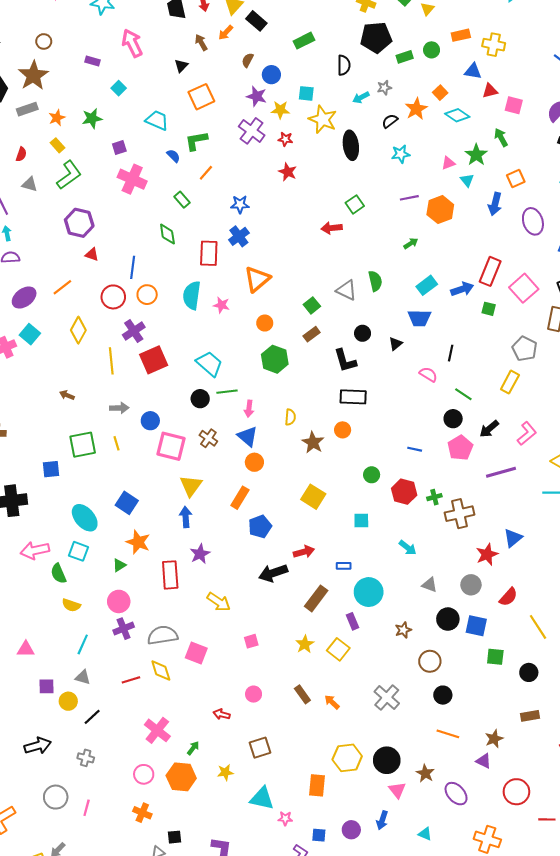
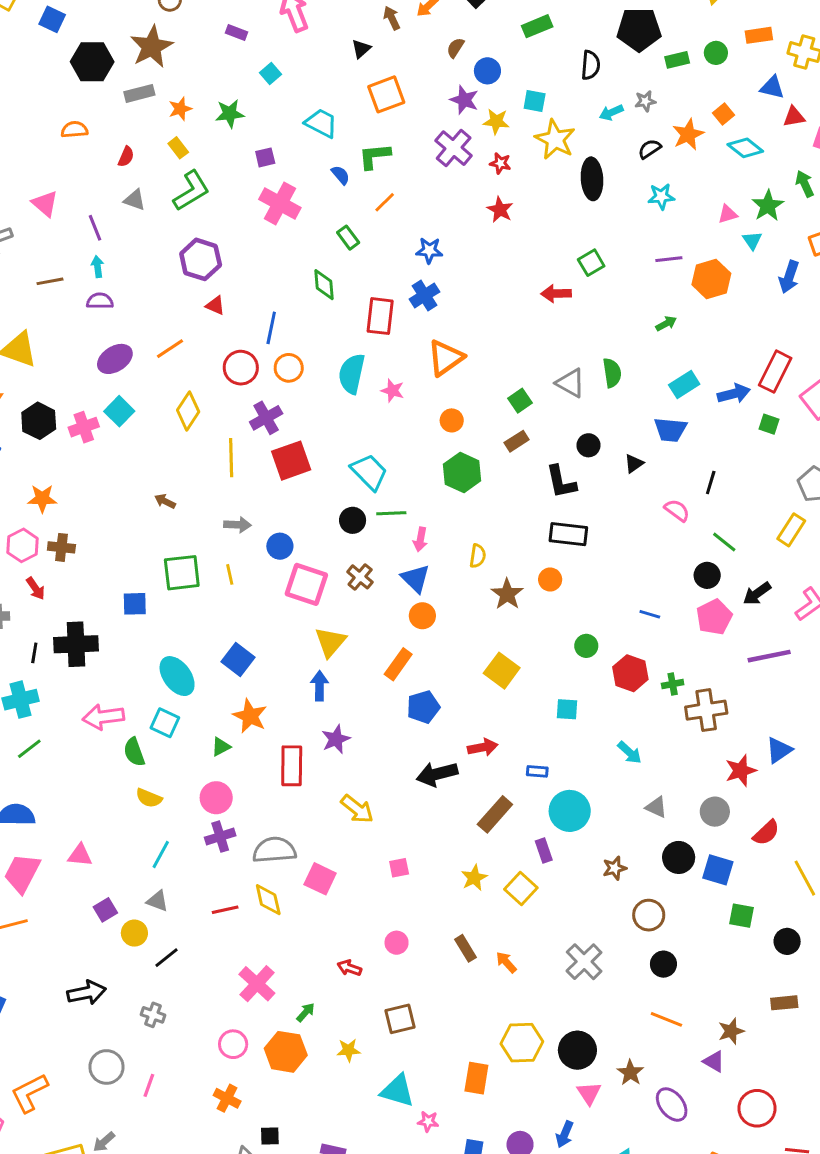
purple square: (47, 686) -> (105, 910), turned -35

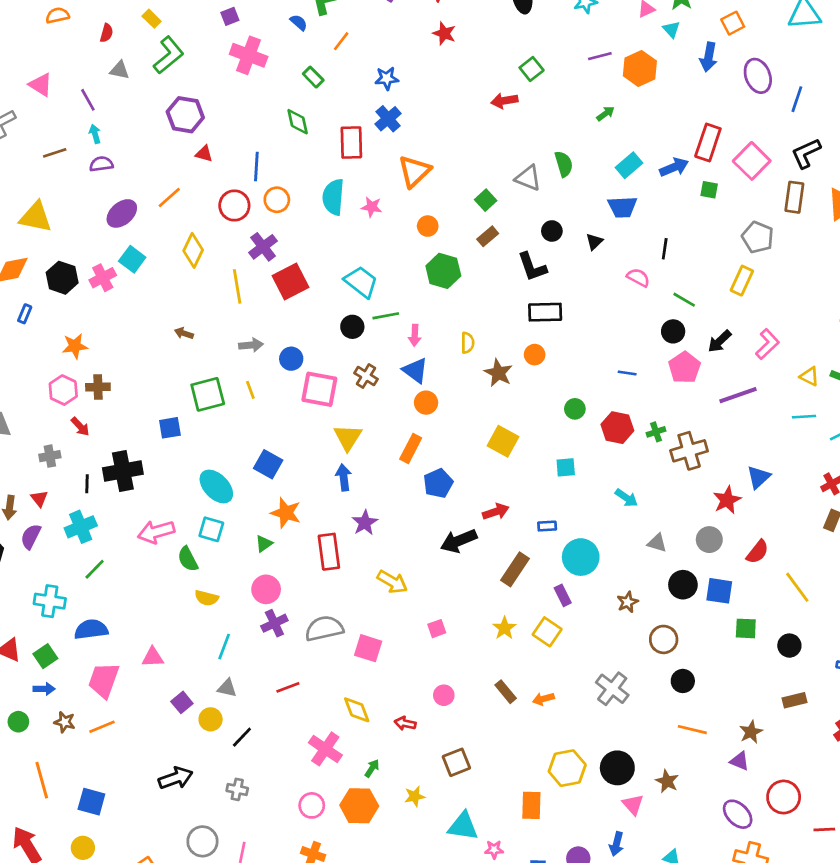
yellow diamond: (268, 900) -> (357, 710), moved
orange arrow: (506, 962) -> (543, 699), turned -55
purple ellipse: (672, 1105) -> (738, 814), moved

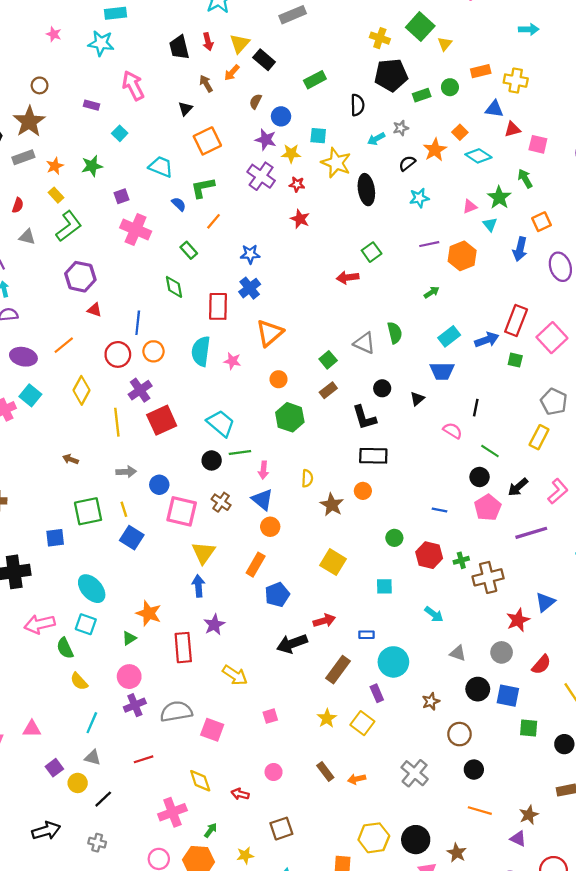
purple ellipse: (122, 213) -> (23, 357), turned 50
blue square: (268, 464) -> (132, 538), moved
yellow semicircle: (207, 598) -> (79, 681), turned 30
pink cross: (325, 749) -> (172, 812), turned 32

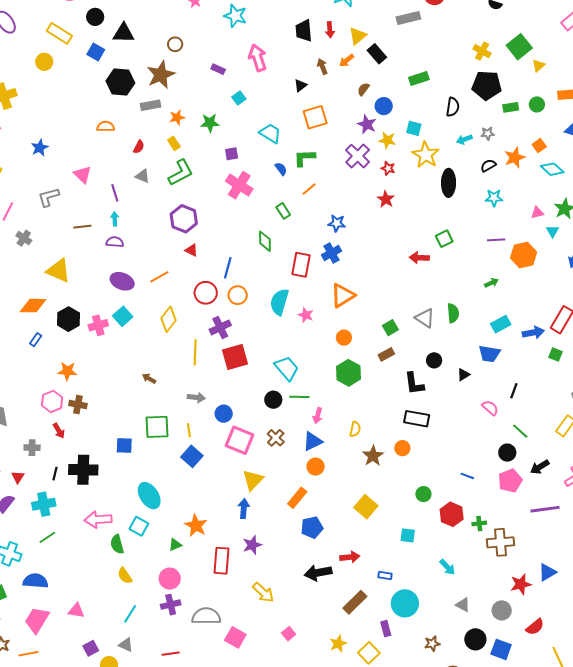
blue triangle: (262, 499) -> (313, 441), turned 45
pink square: (270, 716) -> (289, 634), turned -32

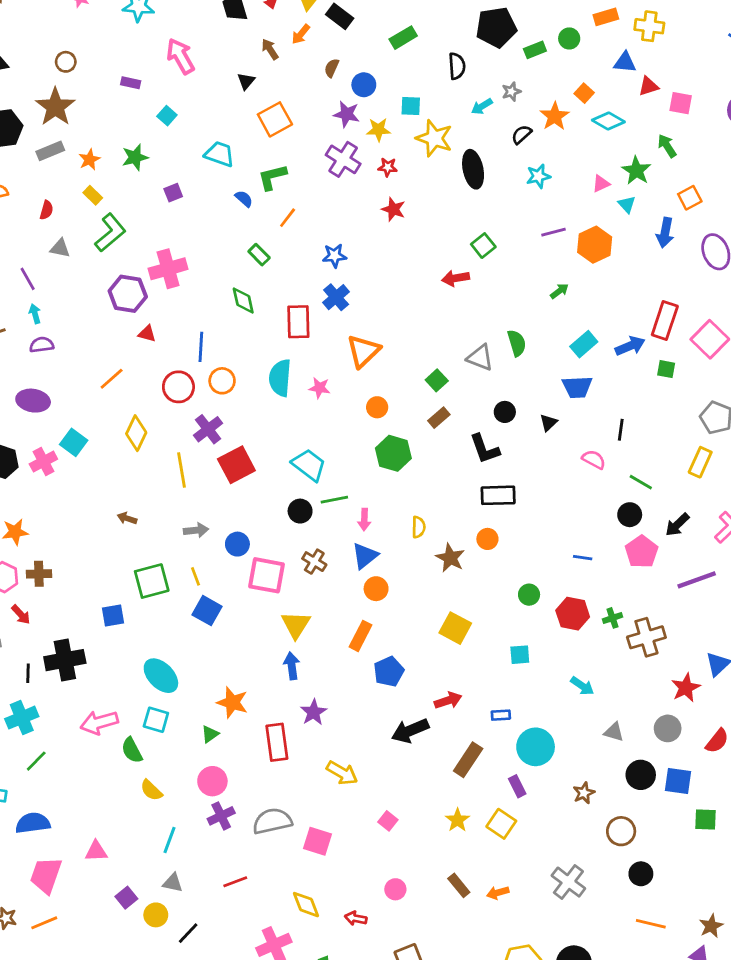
pink cross: (239, 185) -> (168, 269), moved, turned -36
purple ellipse: (122, 281) -> (33, 401), moved

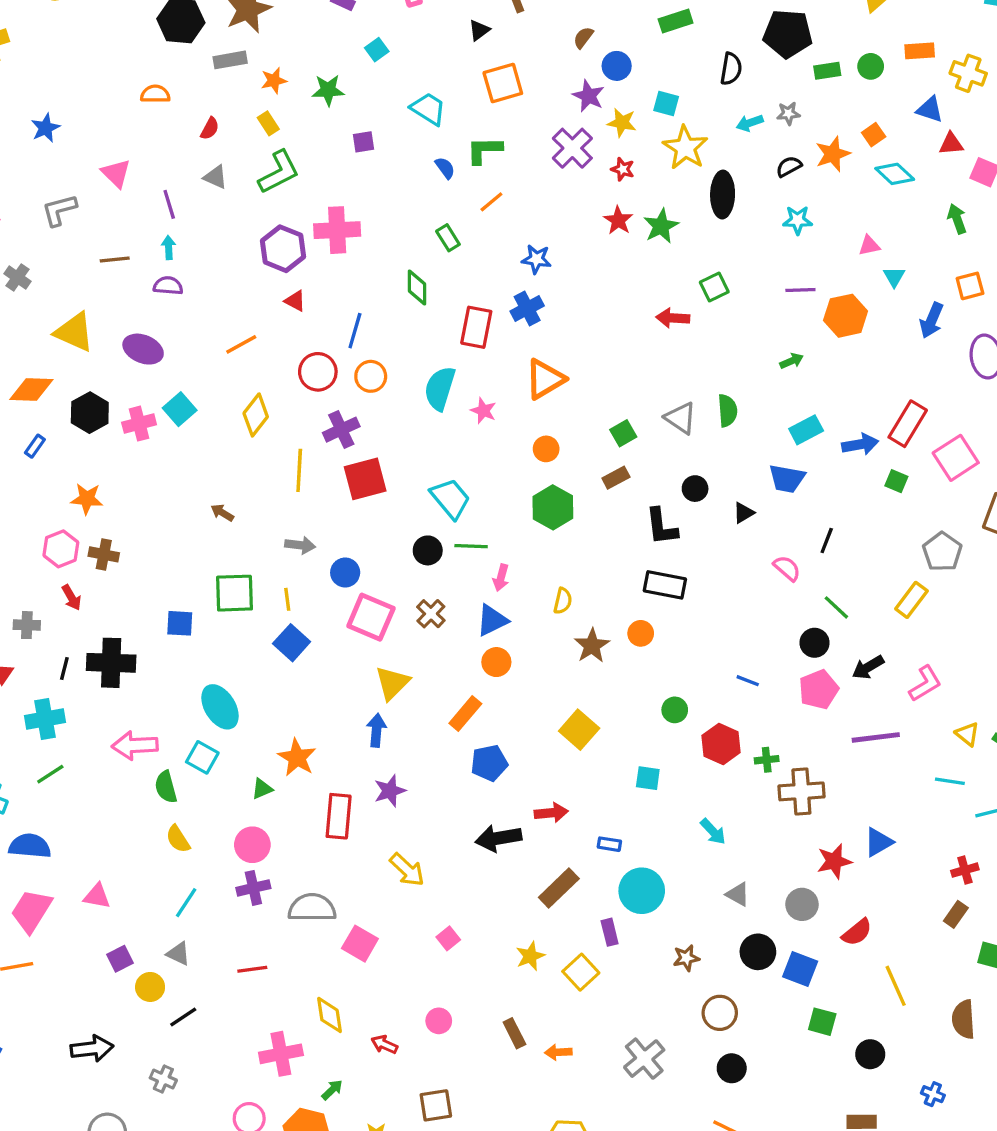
green star: (636, 171) -> (661, 226), moved

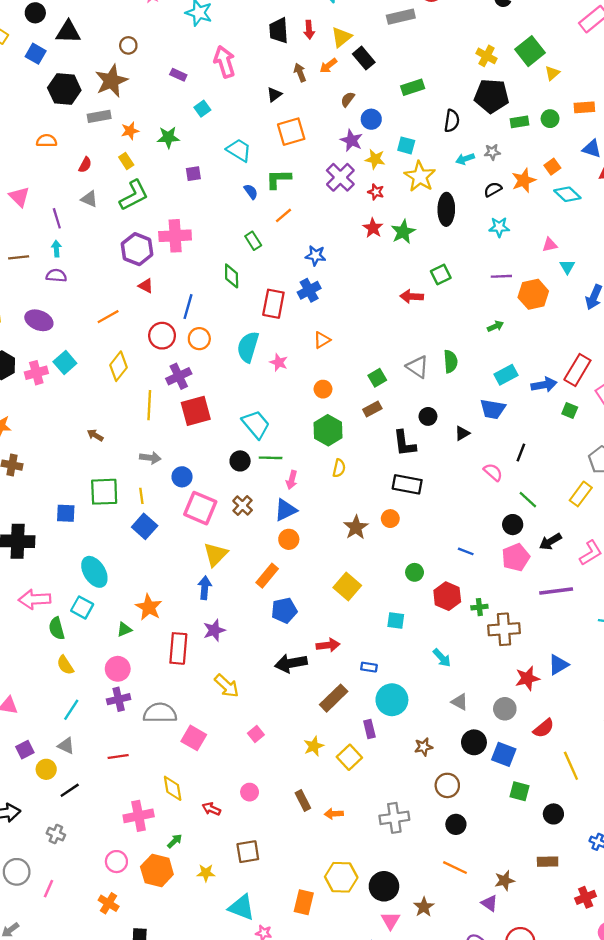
orange triangle: (545, 379) -> (322, 340), size x0.6
yellow semicircle: (563, 601) -> (339, 468), moved
gray cross: (644, 1059) -> (394, 818), turned 32

